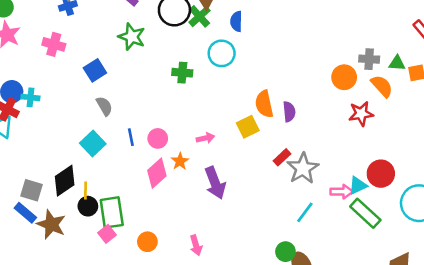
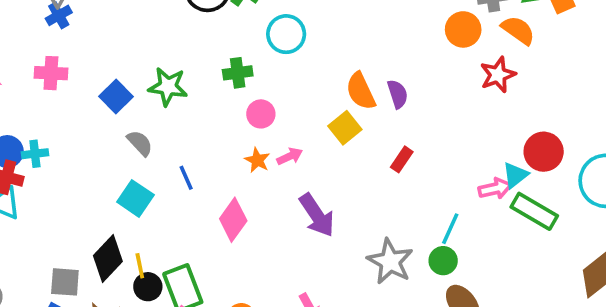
green star: (132, 37) -> (168, 87), moved
pink circle: (158, 138) -> (261, 114), moved
orange star: (180, 161) -> (257, 160), moved
gray star: (303, 168) -> (390, 261), moved
green circle: (285, 252) -> (443, 261), moved

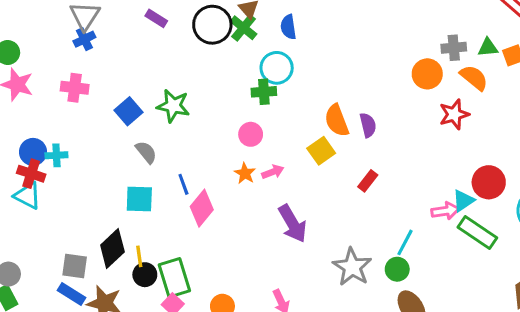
green cross: (238, 73) -> (264, 92), moved
cyan square: (135, 198) -> (139, 199), turned -36
pink diamond: (233, 220) -> (202, 208), moved

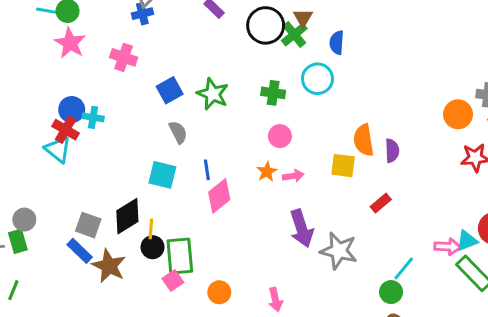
green cross: (264, 92) -> (273, 93), moved
yellow square: (321, 151) -> (343, 166), turned 30
gray star: (352, 267) -> (339, 251), moved, turned -30

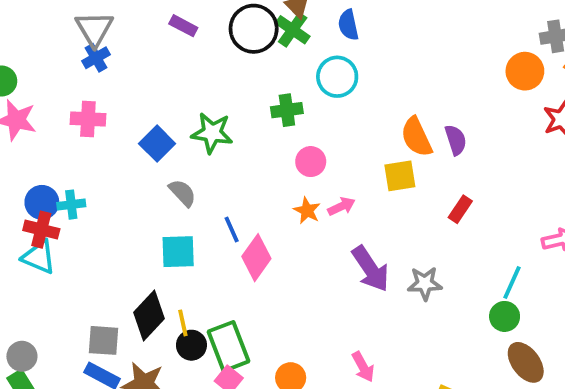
gray star: (339, 251) -> (425, 284), size x0.7

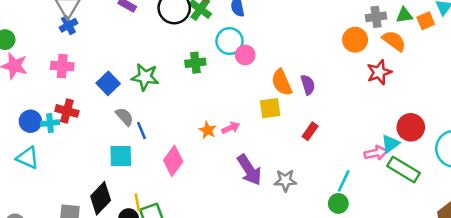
pink circle: (311, 162) -> (245, 55), moved
red cross: (41, 230) -> (67, 111), moved
blue line: (232, 230) -> (142, 130), moved
yellow line: (183, 323) -> (137, 202), moved

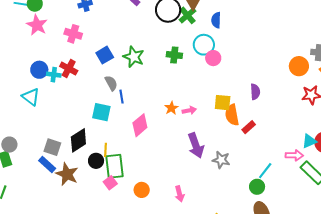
orange semicircle: (282, 82) -> (232, 115), moved
cyan triangle: (390, 144) -> (309, 141), moved

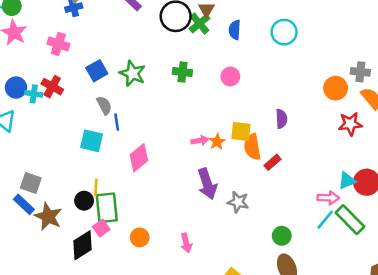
cyan circle: (204, 45) -> (284, 32), moved
orange star: (171, 108) -> (217, 142), moved
black diamond: (78, 140) -> (83, 245), moved
cyan line: (265, 171) -> (325, 220), moved

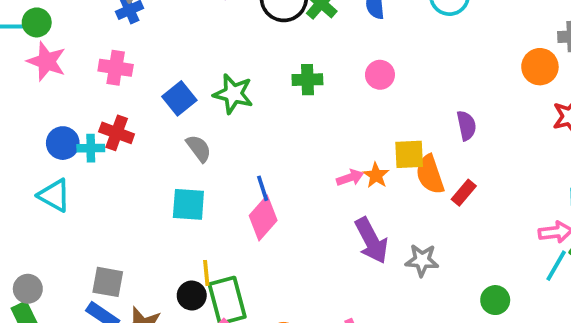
blue line: (117, 122) -> (263, 188), moved

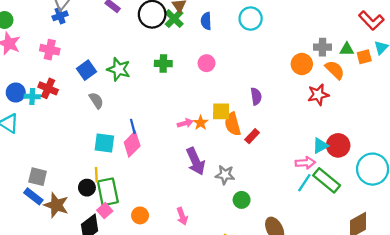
cyan square: (188, 204) -> (104, 143), moved
green circle: (495, 300) -> (242, 200), moved

